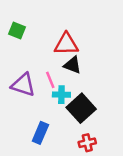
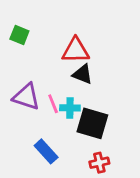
pink line: (50, 80) -> (53, 104), moved
black square: (81, 108) -> (92, 123), turned -32
blue rectangle: (40, 133) -> (46, 151), turned -65

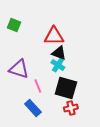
pink line: (53, 104) -> (38, 86), moved
cyan cross: (70, 108) -> (58, 65), moved, turned 32
red cross: (99, 163) -> (71, 108), moved

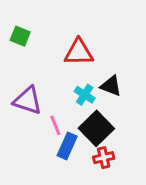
black triangle: (59, 53) -> (111, 86), moved
black square: (66, 88) -> (96, 128), turned 30
blue rectangle: (33, 108) -> (67, 146), moved, turned 66

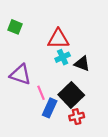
cyan cross: (85, 95) -> (63, 57), moved, turned 32

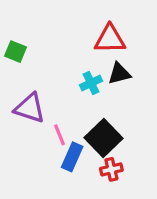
green square: (15, 27) -> (16, 52), moved
red triangle: (58, 39) -> (110, 39), moved
black triangle: (82, 64) -> (119, 74), moved, turned -35

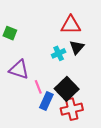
black triangle: (119, 74) -> (77, 47), turned -35
red cross: (111, 169) -> (72, 109), size x1.5

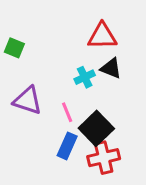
black triangle: (77, 47) -> (111, 68), turned -49
pink line: (38, 87) -> (67, 112), moved

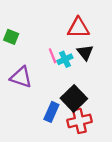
black triangle: (111, 68) -> (85, 52), turned 30
pink line: (67, 112) -> (53, 56), moved

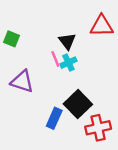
red triangle: (78, 28) -> (102, 26), moved
black triangle: (85, 52) -> (67, 41), moved
red cross: (79, 121) -> (98, 128), moved

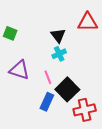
pink line: (55, 59) -> (48, 77), moved

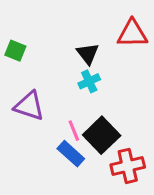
pink line: (48, 77) -> (74, 131), moved
blue rectangle: (47, 102) -> (71, 154), turned -72

